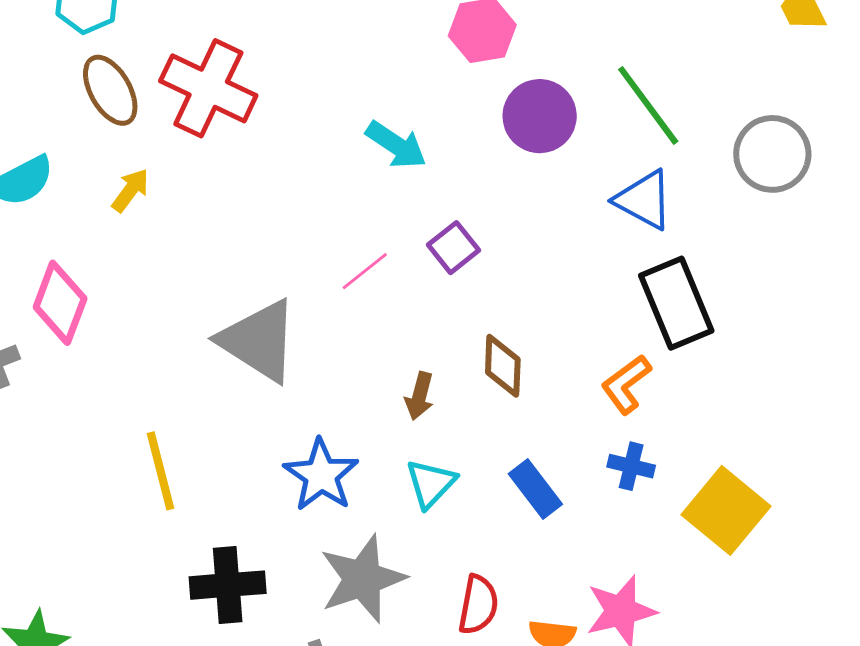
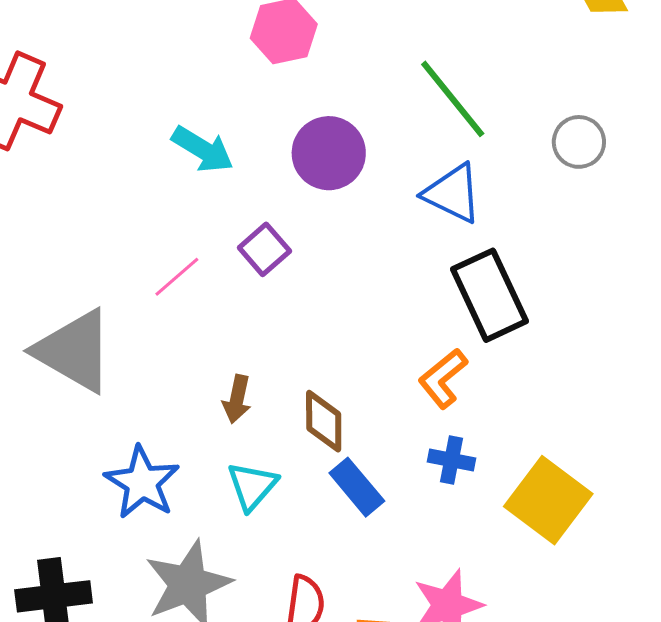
purple circle: (540, 116) -> (329, 153), moved
gray circle: (772, 154) -> (579, 142), size x0.7
brown diamond: (503, 366) -> (324, 421), moved

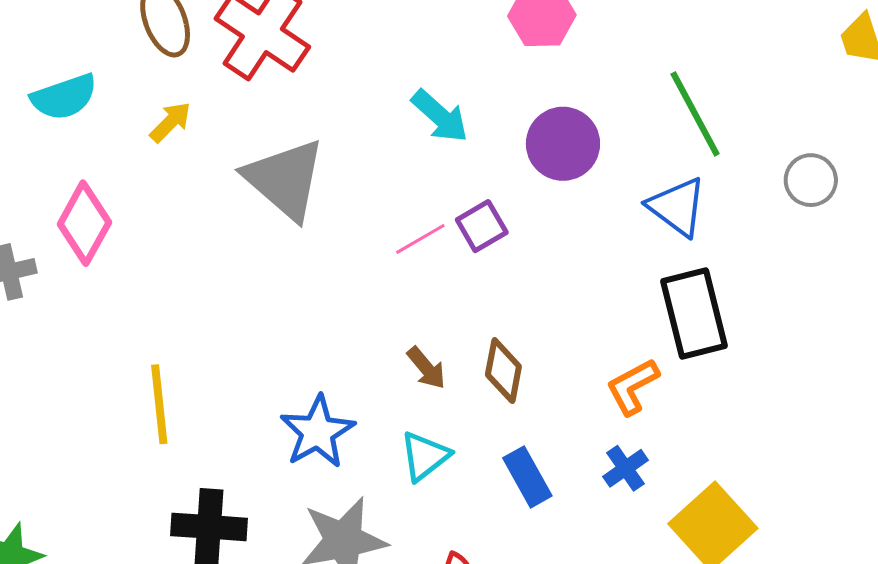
pink line: (177, 277) -> (420, 239), moved
gray triangle: (74, 351) -> (285, 179), moved
brown arrow: (237, 399) -> (426, 368), turned -63
brown diamond: (324, 421) -> (503, 371), moved
blue cross: (451, 460) -> (625, 468), turned 33

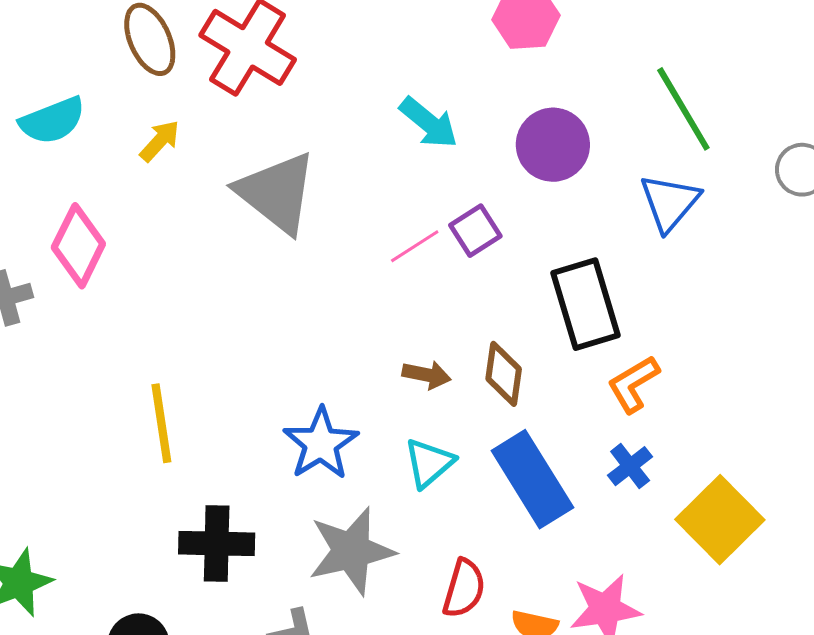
blue triangle: (677, 207) -> (670, 202), turned 36
black rectangle: (694, 314) -> (586, 304), moved
brown arrow: (426, 368) -> (427, 375), turned -36
blue rectangle: (527, 477) -> (532, 479), size x1.6

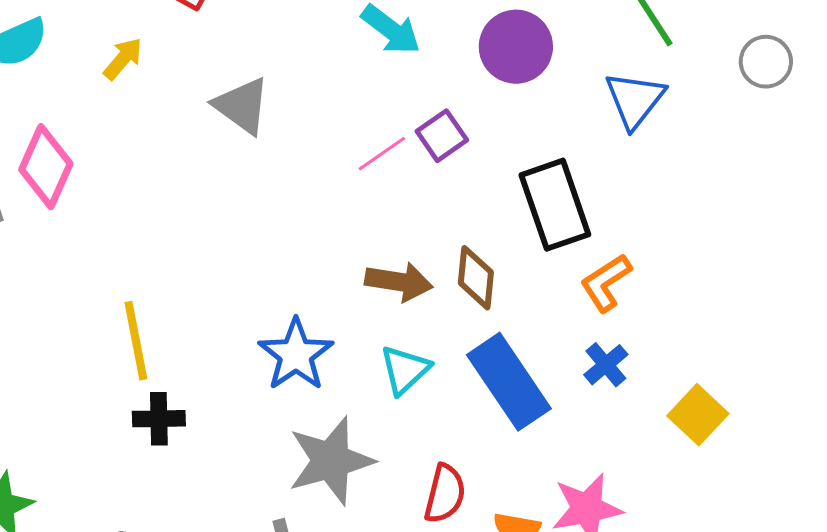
gray triangle: (277, 193) -> (242, 106), size x0.7
brown arrow: (427, 375) -> (399, 282), size x1.4
yellow square: (720, 520) -> (698, 415), size x0.7
black cross: (217, 544) -> (159, 419), moved, size x0.7

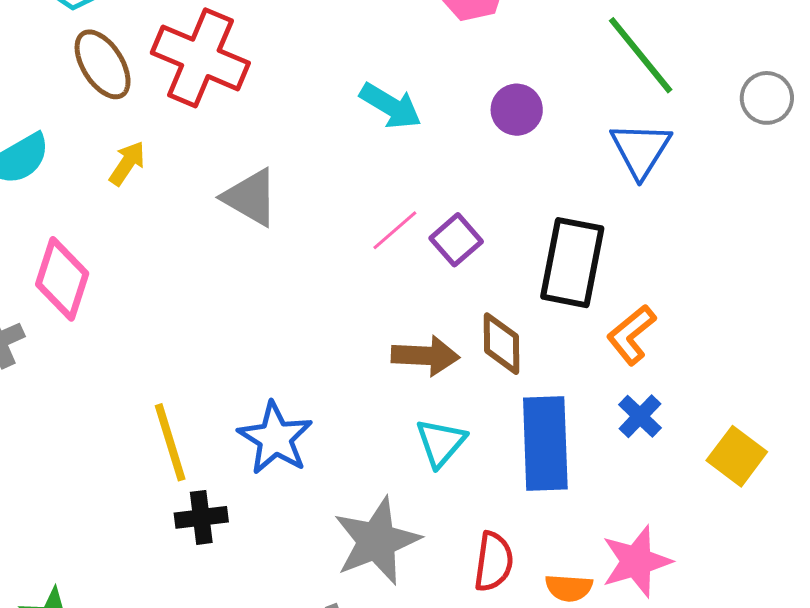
purple circle: (516, 47) -> (517, 110), size x0.7
purple square: (442, 136) -> (456, 240), moved
black rectangle: (555, 205) -> (572, 263), turned 36
blue star: (296, 355) -> (275, 438), moved
blue rectangle: (509, 382) -> (545, 443), turned 38

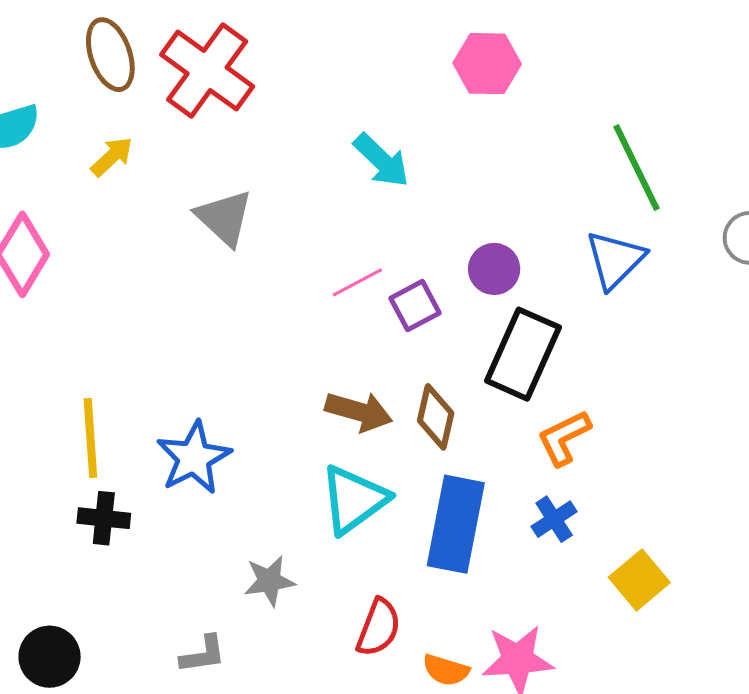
purple circle: (517, 110) -> (494, 269), moved
cyan triangle: (441, 443) -> (354, 500), size x1.4
gray star: (377, 541) -> (269, 581), size x0.6

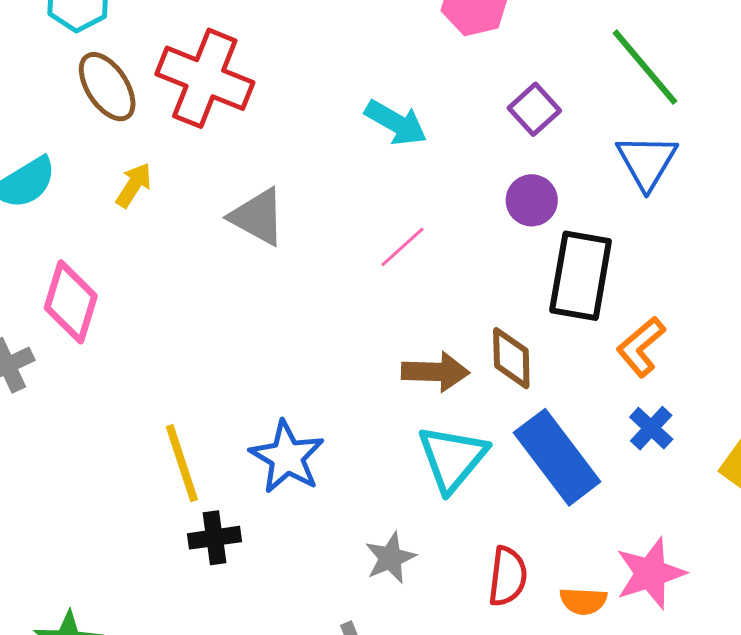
purple square: (415, 306) -> (534, 109), moved
blue rectangle: (456, 524) -> (557, 457), turned -34

